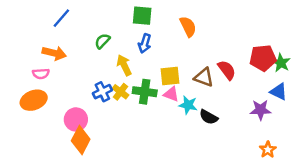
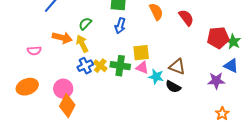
orange arrow: (54, 53) -> (62, 38), moved
yellow arrow: (124, 65) -> (82, 44), moved
red semicircle: (227, 70) -> (186, 18), moved
brown triangle: (204, 77) -> (177, 67), moved
orange ellipse: (34, 100) -> (27, 87), moved

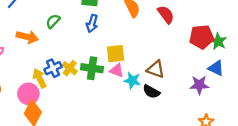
yellow arrow: (82, 44) -> (40, 78), moved

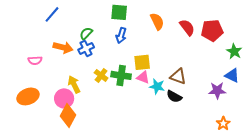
red pentagon: (202, 37) -> (212, 30), moved
blue cross: (53, 68) -> (86, 48), moved

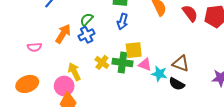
orange arrow: (63, 47) -> (63, 34), turned -72
yellow square: (142, 62) -> (134, 50), moved

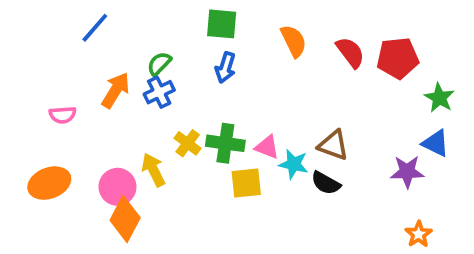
yellow square: (134, 50) -> (246, 183), moved
yellow arrow: (74, 72) -> (153, 170), moved

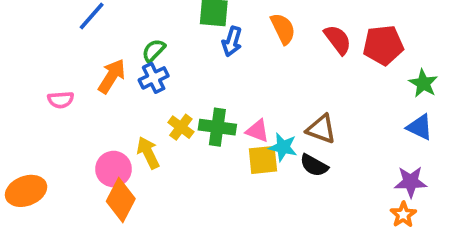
blue arrow: (225, 68) -> (232, 41), moved
purple star: (407, 172) -> (411, 182), moved
orange ellipse: (49, 183) -> (26, 191), moved
yellow square: (246, 183) -> (263, 160), moved

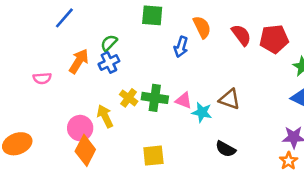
blue arrow: (232, 41) -> (181, 47), moved
yellow square: (263, 160) -> (153, 156), moved
black semicircle: (314, 165) -> (226, 149), moved

